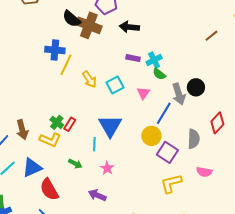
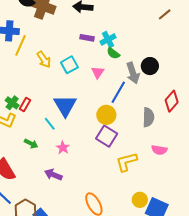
cyan line: (94, 144) -> (50, 124), turned -40
purple square: (167, 152) -> (107, 136), moved

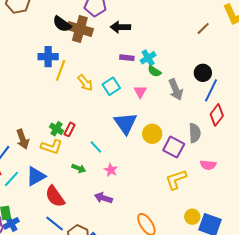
black circle: (150, 66) -> (203, 73), moved
blue line: (118, 92) -> (211, 90), moved
blue triangle: (65, 106) -> (125, 123), moved
purple square: (107, 136) -> (174, 147), moved

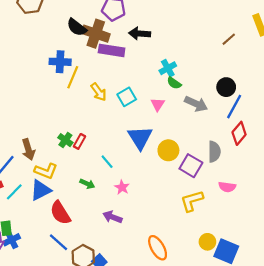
purple rectangle: (127, 58) -> (112, 50), moved, size x1.6
gray arrow: (176, 90) -> (196, 104), turned -45
yellow L-shape: (52, 147) -> (46, 171), moved

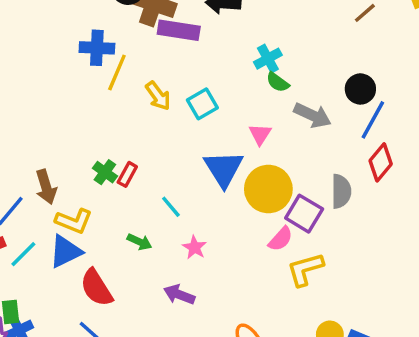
pink triangle: (158, 104) -> (260, 134), moved
yellow circle: (168, 150) -> (268, 189), size x1.4
pink semicircle: (227, 187) -> (281, 239), moved, turned -56

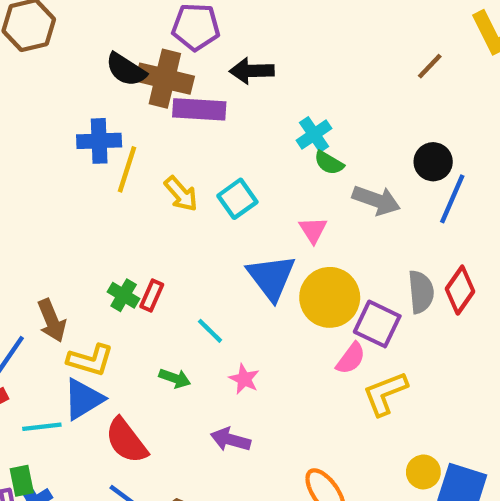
red diamond: (381, 162) -> (460, 290), moved
cyan line: (23, 254) -> (42, 427), moved, turned 44

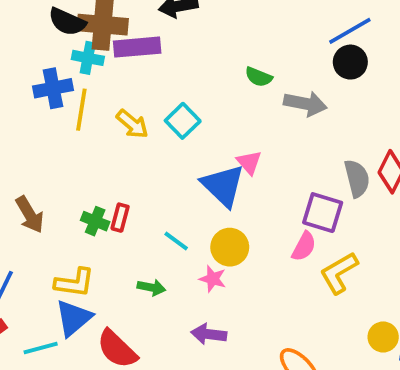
cyan cross: (314, 134) -> (88, 58), moved, turned -36
blue line: (452, 199) -> (350, 31), moved, turned 45
pink triangle: (313, 230) -> (249, 162), moved
yellow circle: (330, 297) -> (230, 247), moved, size x0.7
brown arrow: (52, 321) -> (30, 215), moved

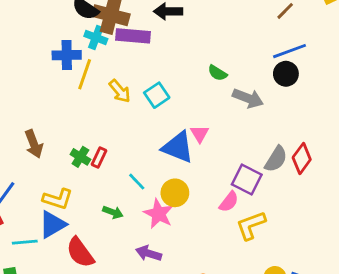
gray semicircle: (357, 178) -> (276, 159), turned 36
blue triangle: (223, 186) -> (178, 147), turned -32
pink star: (213, 279) -> (159, 214), size x1.5

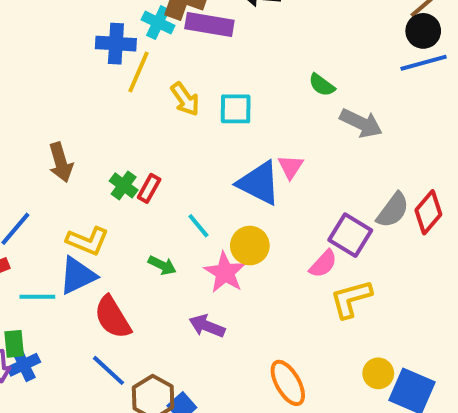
black circle: (286, 74) -> (423, 31), moved
cyan square: (157, 95) -> (236, 109), turned 30

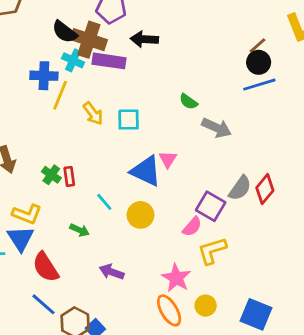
red rectangle: (149, 188) -> (69, 176), turned -36
pink star: (225, 272) -> (176, 278), moved
blue triangle: (78, 276) -> (20, 238), turned -36
yellow circle: (378, 373) -> (206, 306), moved

